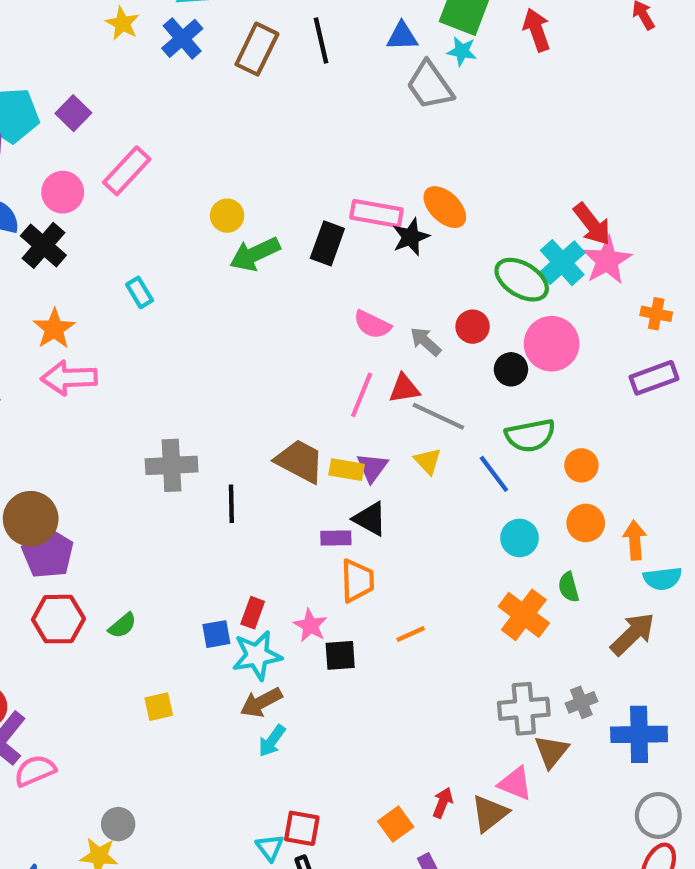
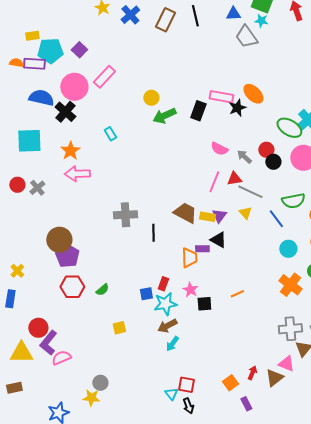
pink circle: (63, 192) -> (74, 87), size x1.4
black circle: (511, 369) -> (273, 162), moved
orange trapezoid: (357, 581) -> (189, 258), moved

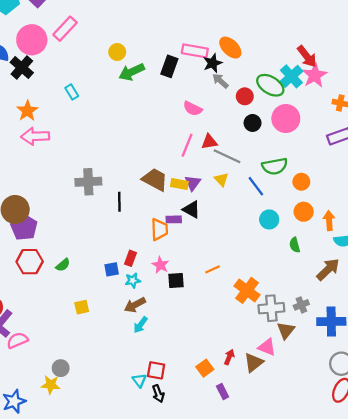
red circle: (266, 150) -> (245, 96), moved
gray arrow: (244, 157) -> (220, 81), moved
orange cross: (290, 285) -> (247, 290), moved
cyan star: (165, 304) -> (133, 280), size x0.6

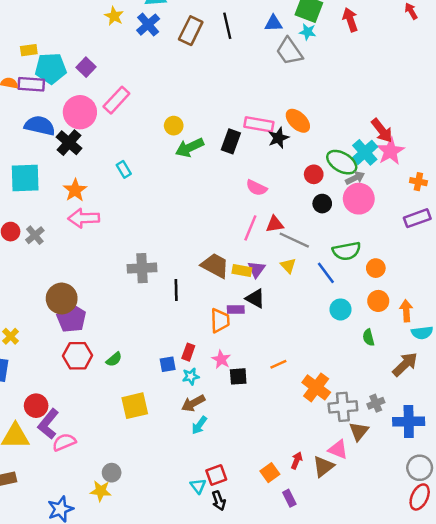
gray arrow: (220, 81) -> (355, 178), moved, turned 112
yellow square: (82, 307) -> (135, 406), size x1.6
red square: (156, 370) -> (216, 475), turned -30

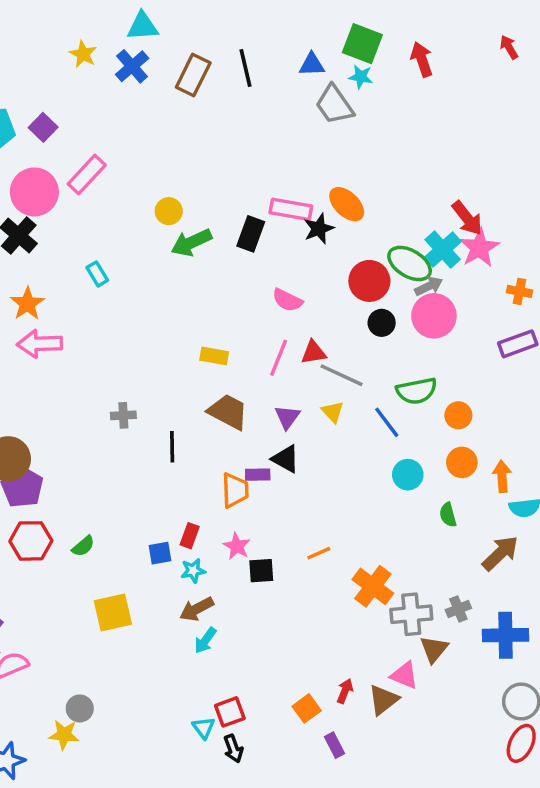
red circle: (314, 174) -> (369, 281), size x1.5
gray cross: (142, 268) -> (123, 415), size x0.6
yellow rectangle: (242, 271) -> (214, 356), moved

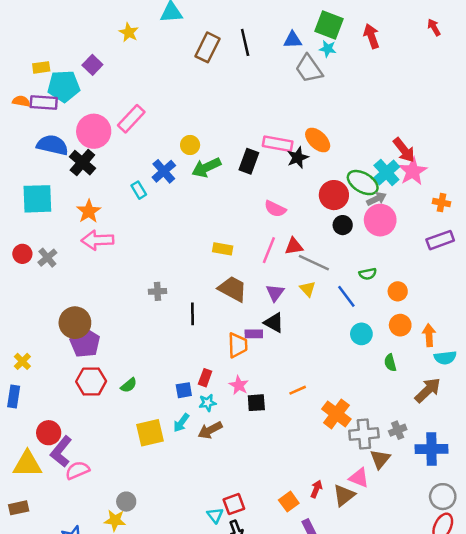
blue cross: (132, 66) -> (164, 171), moved
purple square: (43, 127) -> (92, 65), moved
green semicircle: (417, 391) -> (368, 274), size x0.6
cyan arrow: (205, 640) -> (181, 423), moved

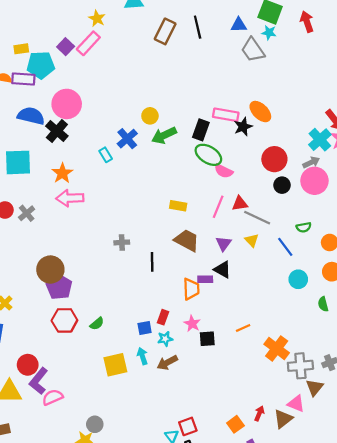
pink rectangle: (131, 119) -> (88, 43), moved
green ellipse: (363, 183) -> (208, 155), moved
cyan arrow: (181, 423) -> (142, 356), turned 126

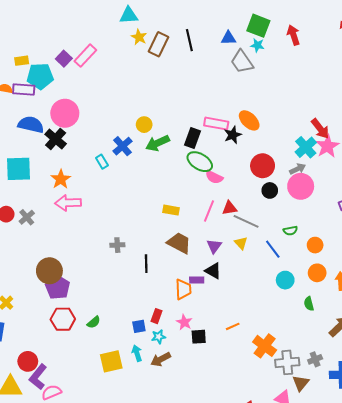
yellow star: (97, 18) -> (139, 37), moved

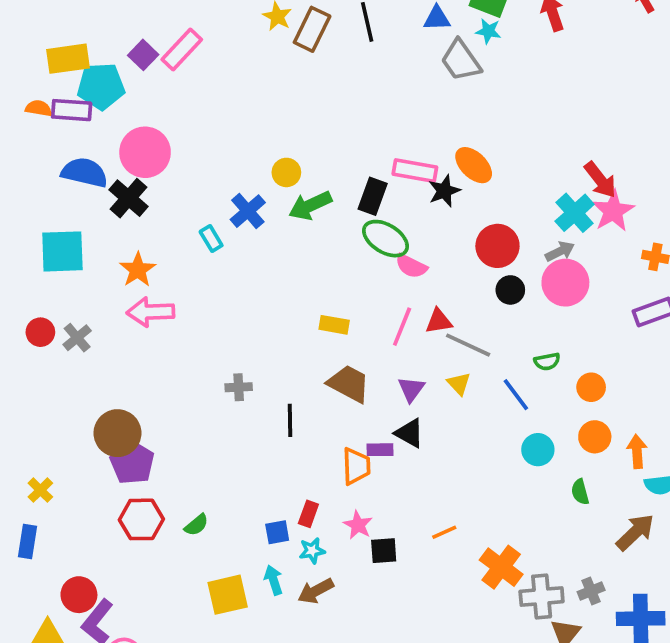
yellow rectangle: (22, 61) -> (68, 59), size x1.6

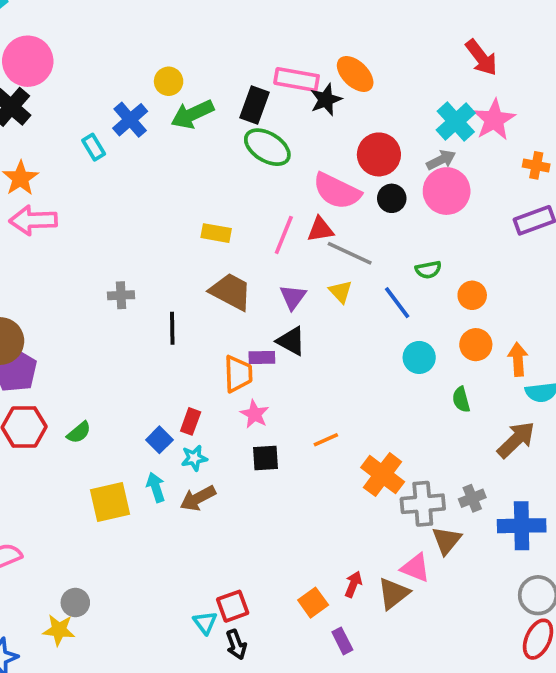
red arrow: (600, 180) -> (481, 58), moved
pink semicircle: (411, 266) -> (337, 191), moved, size x1.5
pink star: (358, 525) -> (255, 414), moved
blue square: (277, 532) -> (159, 440), turned -35

